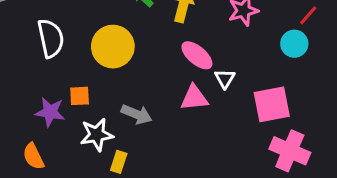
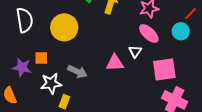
pink ellipse: (197, 55) -> (149, 33), moved

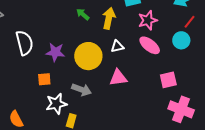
yellow circle: (64, 27) -> (88, 56), moved
white triangle: (135, 52) -> (117, 46), moved, turned 48
purple star: (22, 67) -> (55, 52), moved
pink square: (164, 70) -> (168, 80), size x0.7

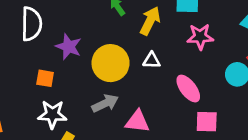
pink ellipse: (150, 45) -> (188, 89), moved
pink triangle: (118, 78) -> (137, 122), moved
gray arrow: (82, 90) -> (105, 103), moved, turned -60

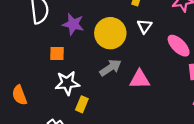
white triangle: (152, 60) -> (145, 26), turned -49

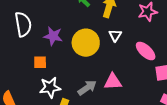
gray arrow: (110, 68) -> (87, 88), moved

